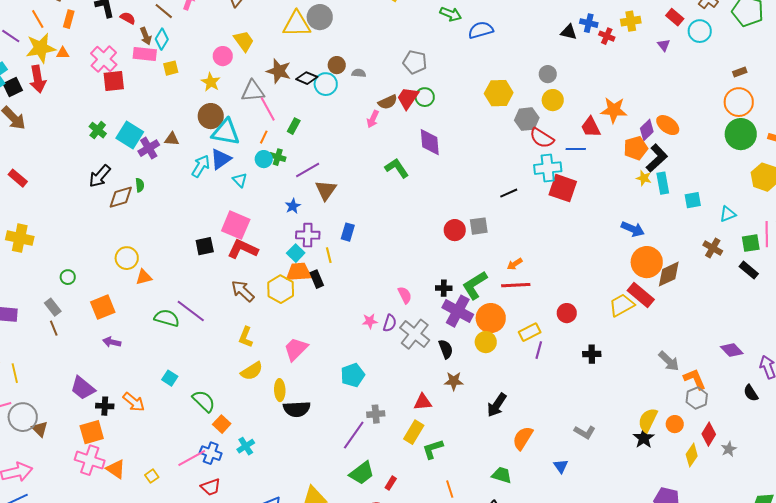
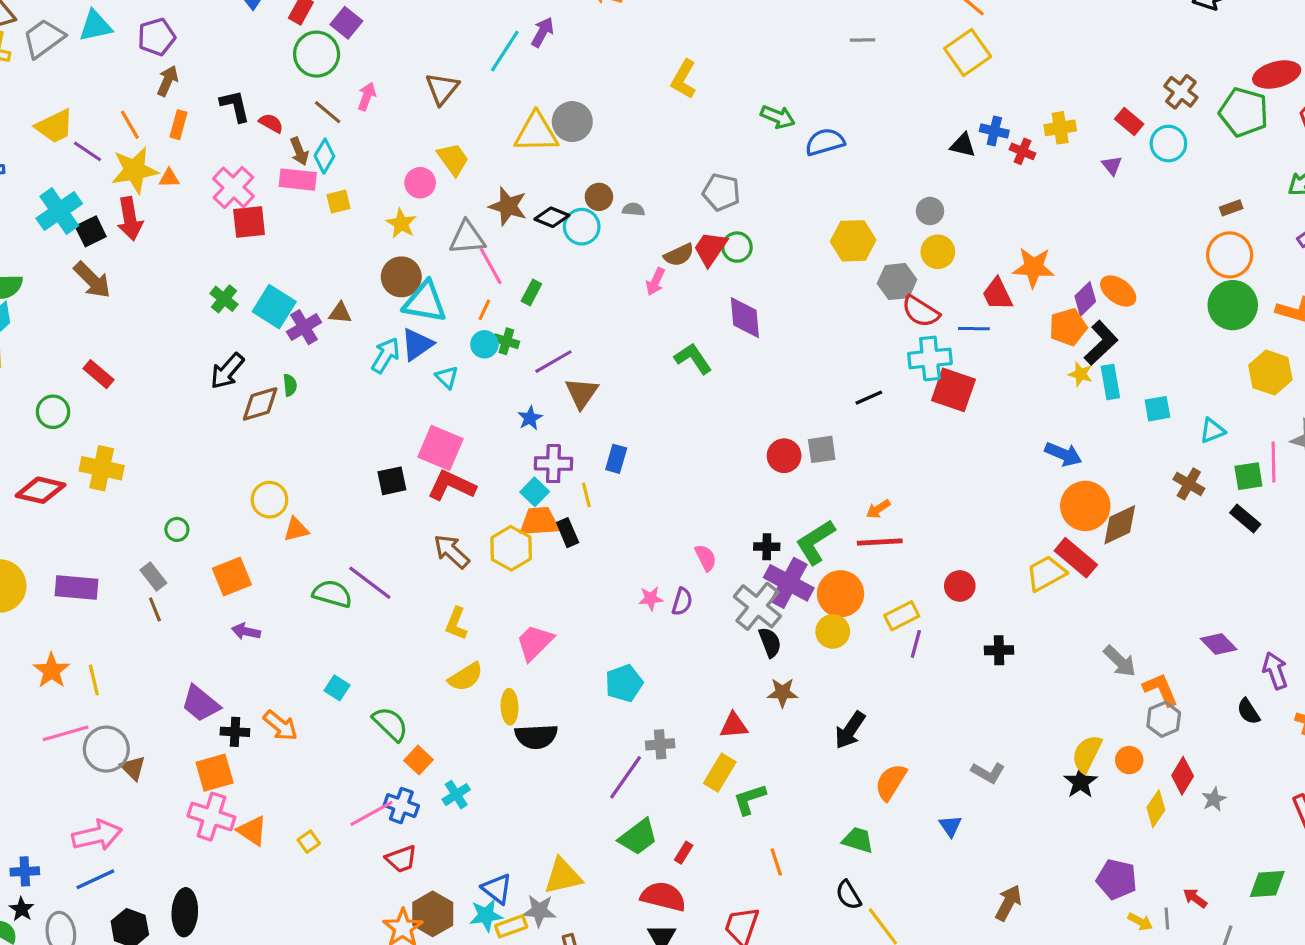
gray cross: (415, 334) -> (757, 606), moved

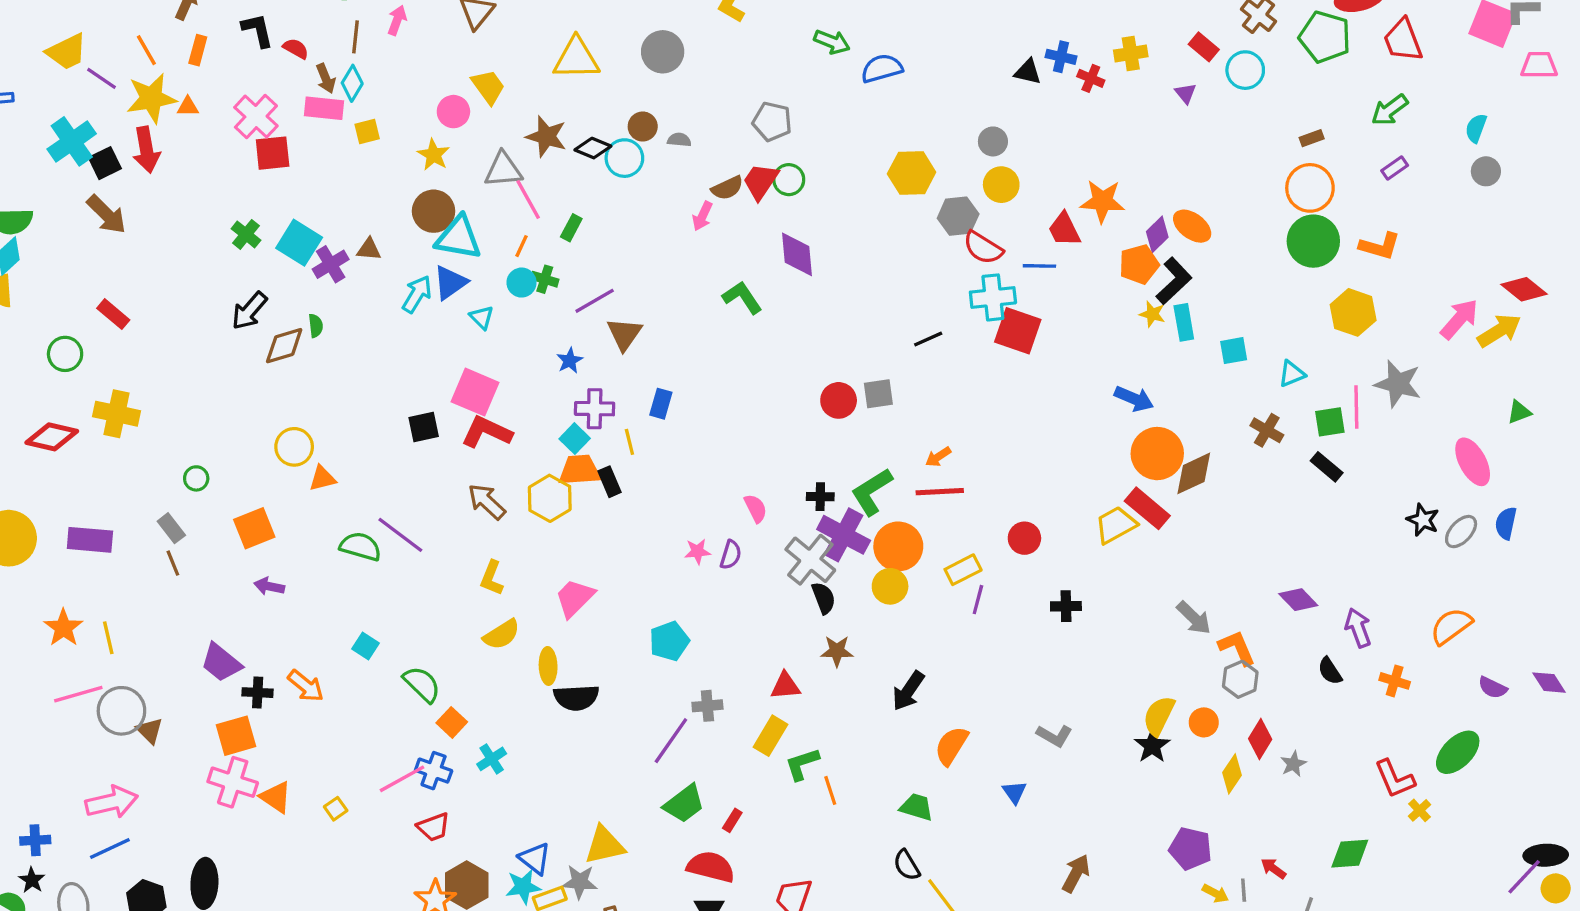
brown line: (328, 112) -> (356, 37), turned 56
gray circle: (572, 122) -> (663, 52), moved
orange line: (776, 862) -> (830, 790), moved

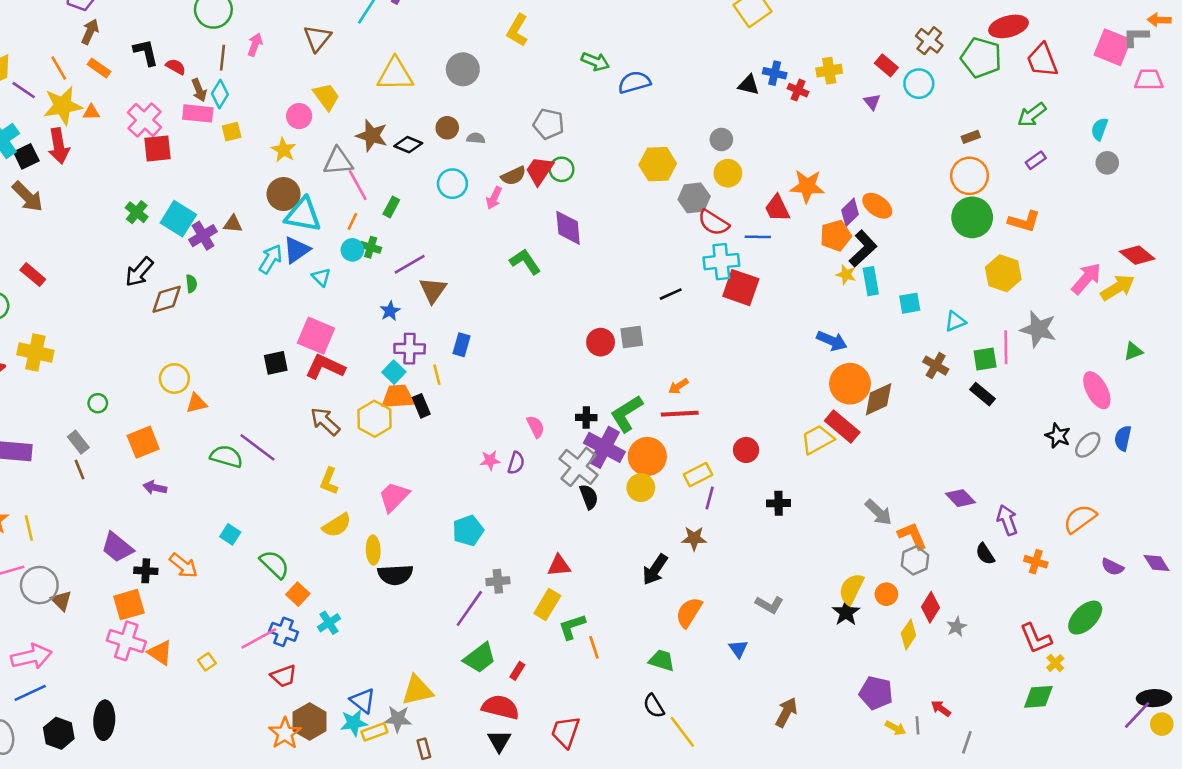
orange rectangle: (198, 50) -> (99, 68), turned -70
cyan circle: (624, 158) -> (452, 184), moved
brown star: (837, 651) -> (694, 538), moved
green diamond: (1350, 854) -> (1038, 697), moved

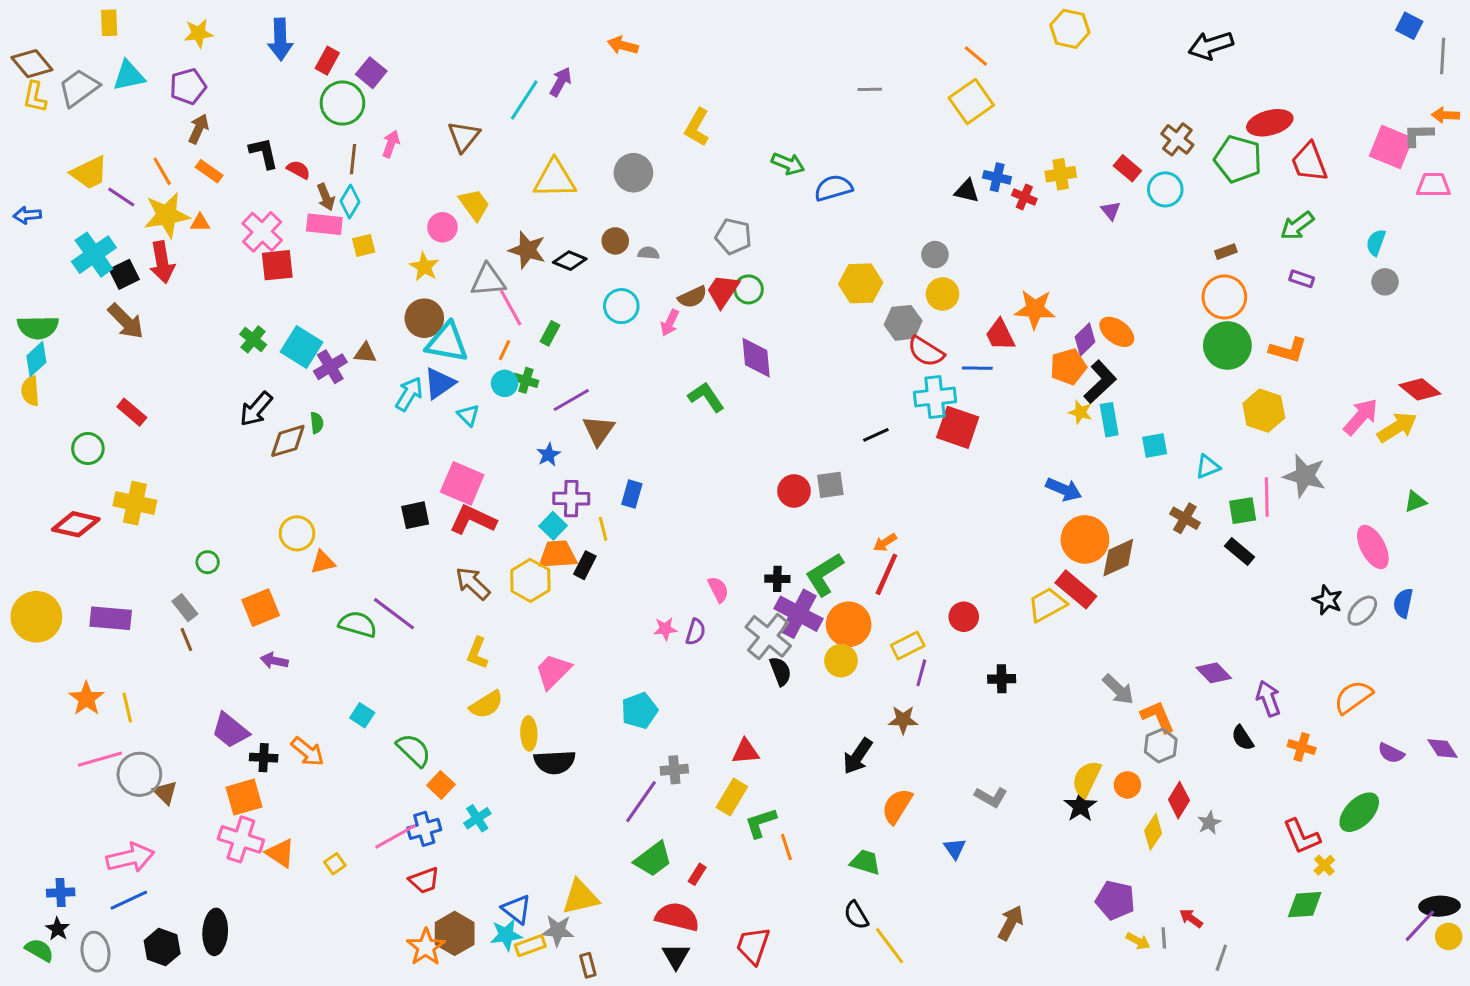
purple rectangle: (1036, 160) -> (1302, 279), turned 54
black rectangle: (421, 406) -> (585, 565), turned 50
red line: (680, 414) -> (886, 574), turned -63
blue cross: (284, 632) -> (424, 829), turned -36

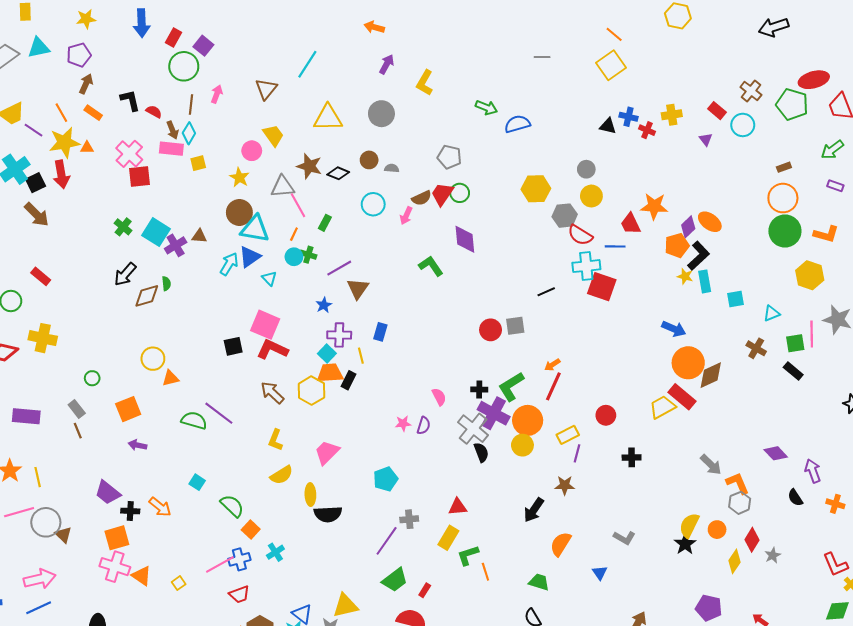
purple arrow: (561, 82) -> (387, 64), moved

